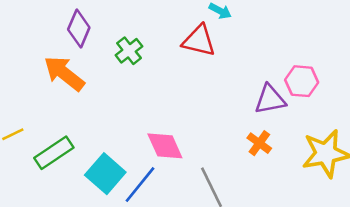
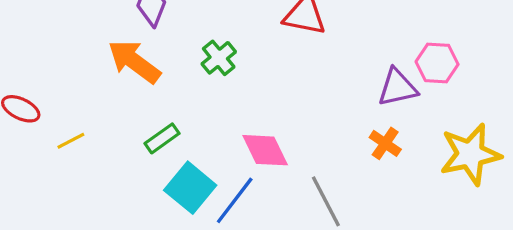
green cross: (129, 51) -> (219, 58), moved
green rectangle: (54, 153) -> (162, 138), moved, size x0.7

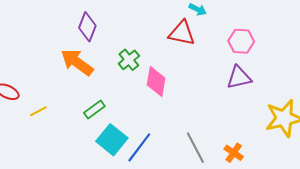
pink hexagon: (437, 63) -> (241, 41), moved
orange cross: (385, 143) -> (234, 153), moved
pink diamond: (265, 150) -> (156, 81), moved, turned 36

